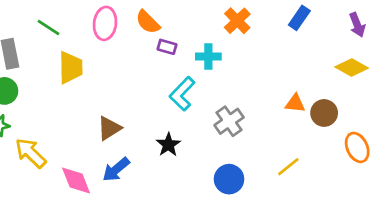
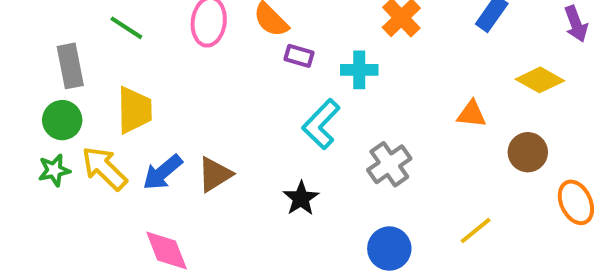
yellow trapezoid: (71, 68) -> (134, 110), moved
yellow diamond: (352, 68) -> (540, 80), moved
orange triangle: (295, 103) -> (472, 114), moved
yellow arrow: (31, 153) -> (104, 168), moved
blue arrow: (116, 169) -> (163, 172), moved

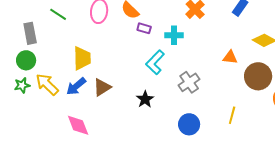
yellow trapezoid: (134, 110) -> (82, 58), moved
brown circle: (528, 152) -> (258, 76), size x1.4
yellow line: (476, 230) -> (232, 115), turned -36

